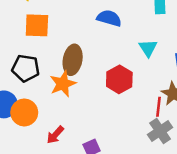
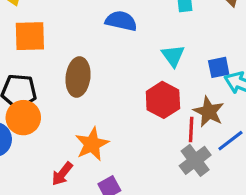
red hexagon: (119, 79) -> (163, 100), moved
orange star: (63, 84) -> (92, 144), moved
orange circle: (24, 112) -> (23, 118), moved

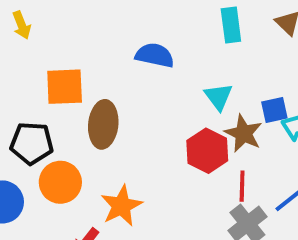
orange square: (30, 36) -> (65, 87), moved
brown star: (209, 112) -> (244, 133), moved
orange circle: (23, 118) -> (60, 182), moved

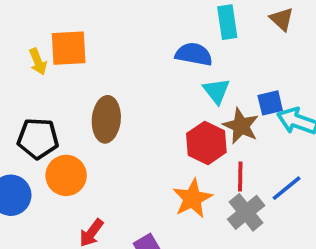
yellow arrow: (22, 25) -> (38, 62), moved
blue semicircle: (155, 55) -> (194, 54), moved
orange square: (65, 87) -> (69, 48), moved
orange star: (121, 206) -> (192, 198), moved

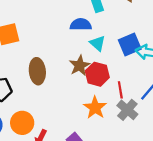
blue square: (270, 103) -> (130, 45), size x1.5
brown star: (241, 126) -> (80, 66), moved, turned 30
orange circle: (66, 175) -> (22, 123), moved

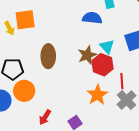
cyan triangle: (98, 43) -> (107, 47), moved
orange circle: (22, 123) -> (24, 91), moved

